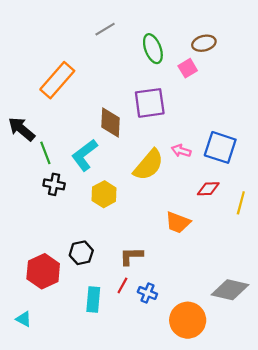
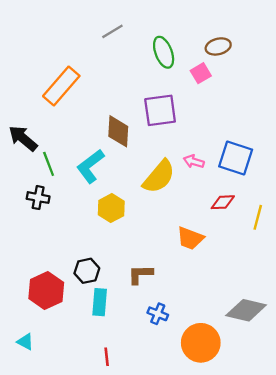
black cross: (54, 184) -> (38, 198), moved
red line: (122, 285) -> (107, 357), moved, turned -35
cyan rectangle: (93, 300) -> (100, 302), moved

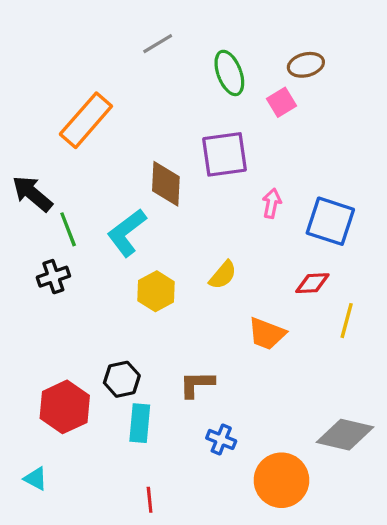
pink arrow: (194, 162) -> (272, 203), moved, turned 84
yellow semicircle: (159, 177) -> (223, 275), moved, size x0.6
black cross: (38, 198) -> (53, 277), turned -30
yellow line: (258, 217) -> (347, 321), moved

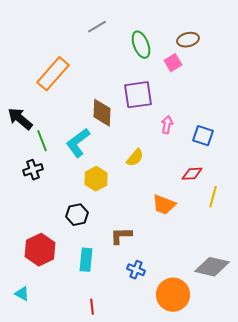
blue square: (330, 221) -> (203, 136), size x0.7
yellow semicircle: (223, 275) -> (135, 158), moved
black hexagon: (122, 379) -> (77, 215), moved

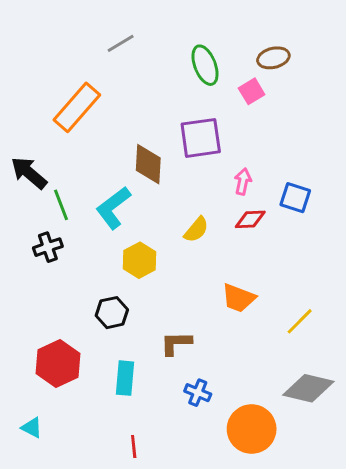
gray line: (97, 27) -> (121, 43), moved
red diamond: (192, 174) -> (250, 219), moved
yellow line: (213, 197) -> (300, 321), moved, turned 30

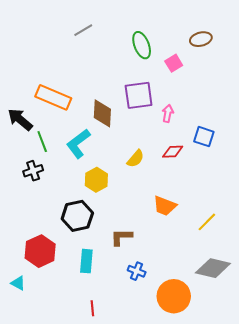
brown ellipse: (273, 58) -> (201, 39), moved
orange rectangle: (77, 107) -> (53, 97), moved, turned 72
pink arrow: (243, 182) -> (168, 113), moved
black hexagon: (112, 313) -> (77, 216), size x1.4
cyan triangle: (32, 428) -> (18, 283), moved

